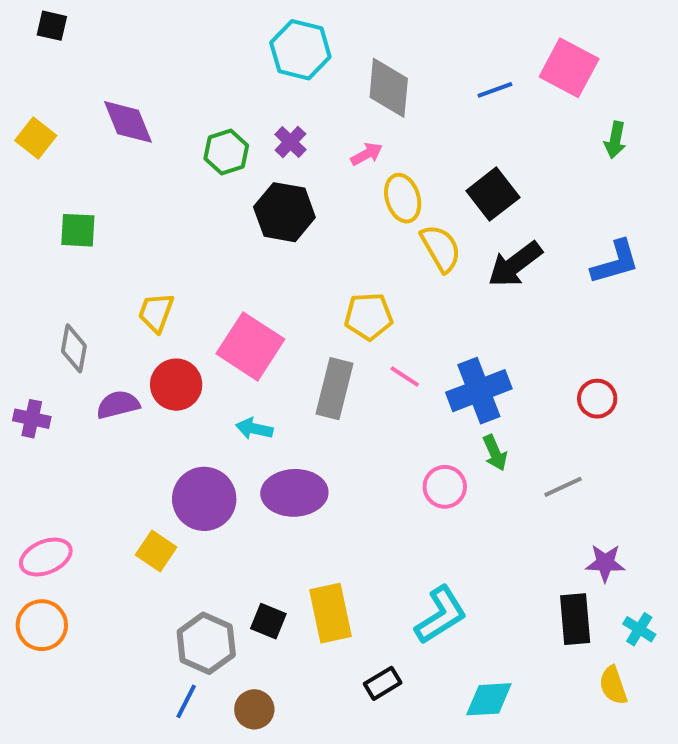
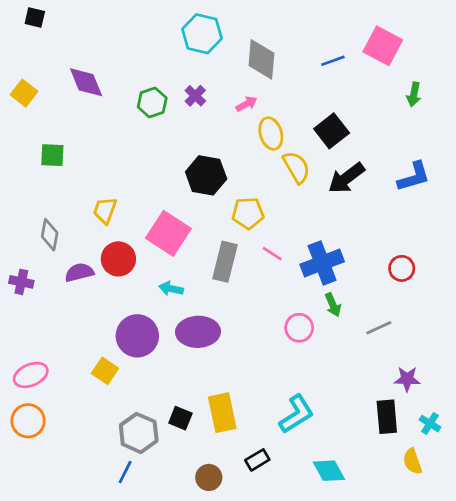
black hexagon: (284, 212) -> (206, 175), moved
cyan diamond: (489, 699) -> (329, 471), turned 64
brown circle: (254, 709) -> (209, 477), moved

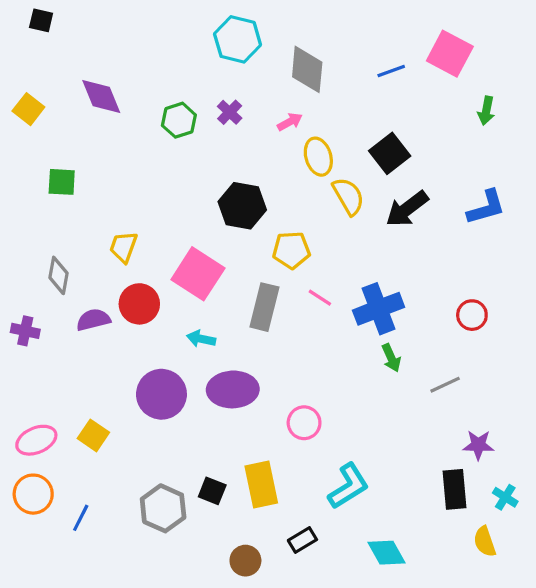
pink circle: (299, 328) -> (304, 423), moved
yellow square: (105, 371) -> (93, 435), moved
blue line: (125, 472) -> (81, 518), moved

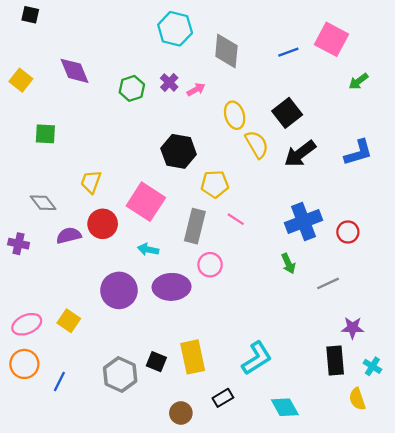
green arrow: (486, 111) -> (358, 81), turned 42
pink arrow: (290, 122) -> (196, 90), moved
gray diamond: (59, 275) -> (43, 203), turned -48
blue cross: (379, 309) -> (303, 221), moved
pink circle: (304, 423) -> (210, 265), moved

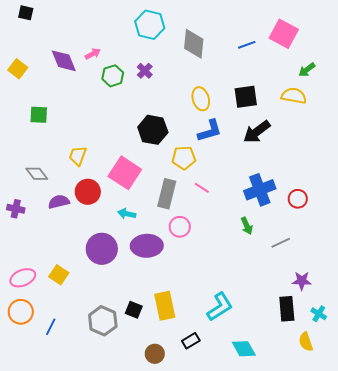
pink arrow: (196, 90) -> (93, 54), moved
black square: (287, 113) -> (246, 97), turned 30
yellow semicircle: (257, 144) -> (294, 96), moved, turned -50
blue L-shape: (358, 153) -> (210, 131), moved

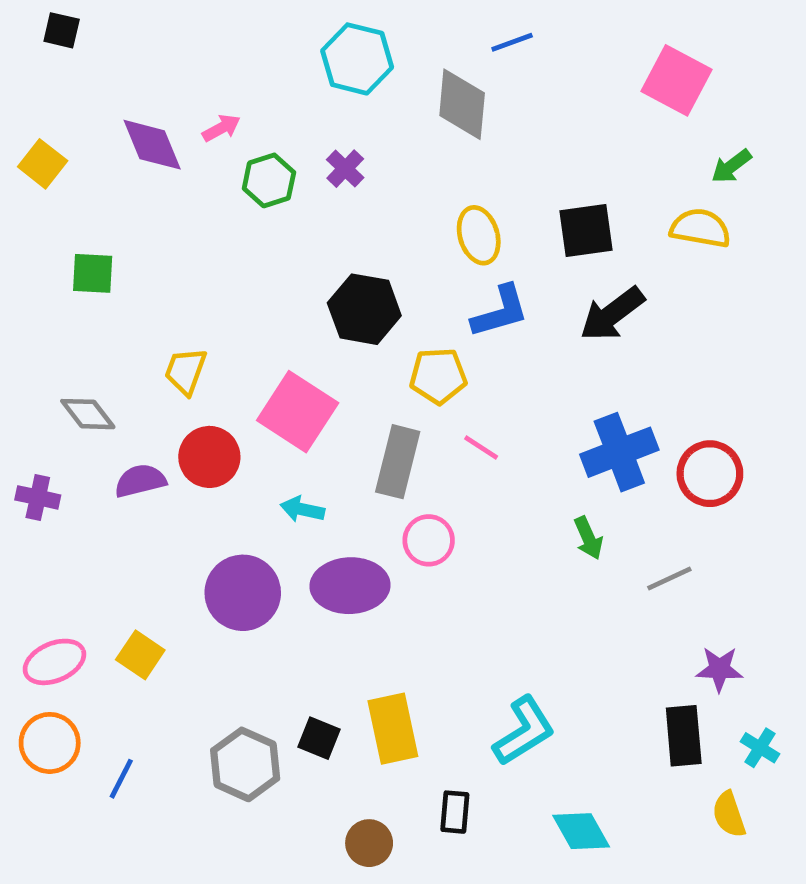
blue line: (247, 45) -> (512, 42), moved
red circle: (298, 199) -> (710, 474), size x1.4
black rectangle: (191, 341) -> (455, 812), turned -54

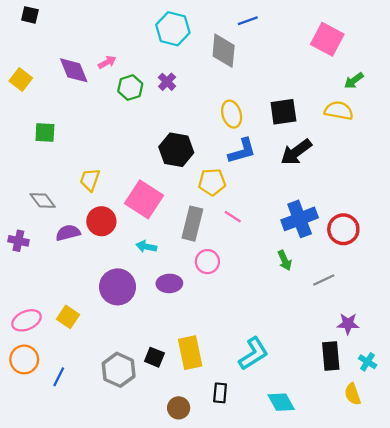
purple ellipse: (350, 586) -> (169, 283), size x0.7

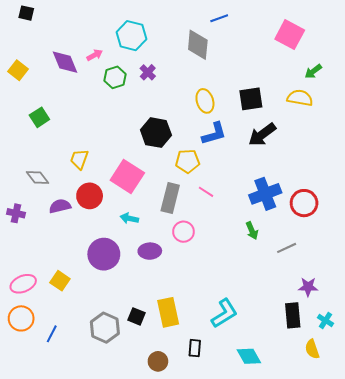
cyan hexagon: (173, 29) -> (131, 36), moved
green square: (45, 133) -> (39, 117), turned -36

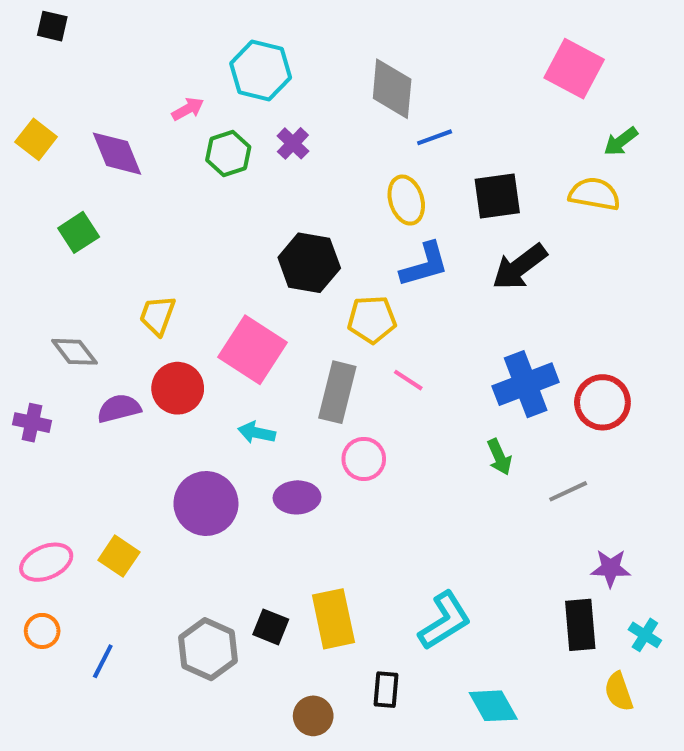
blue line: (219, 18) -> (435, 137), moved
purple diamond: (65, 62) -> (117, 154), moved
orange circle: (21, 318) -> (42, 631), size x0.7

